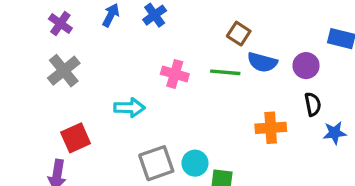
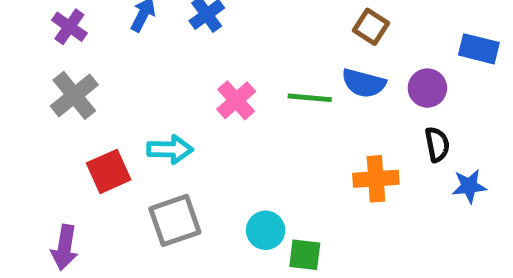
brown square: (239, 34) -> (371, 27), moved
pink cross: (175, 74) -> (236, 100), turned 32
red square: (76, 138) -> (109, 171), moved
gray square: (156, 163) -> (175, 220), moved

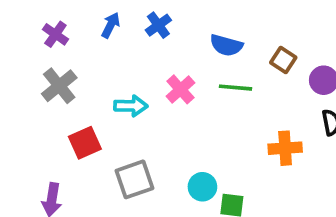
brown square: (371, 27) -> (283, 60), moved
blue semicircle: (364, 83) -> (226, 45), moved
cyan arrow: (170, 149) -> (131, 106), moved

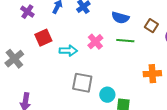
gray cross: (59, 86) -> (14, 59), moved
red square: (85, 143) -> (43, 38), moved
gray square: (134, 179) -> (82, 83), moved, turned 30

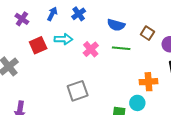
cyan arrow: (68, 51) -> (63, 39), moved
gray square: (82, 83) -> (78, 91), turned -30
cyan circle: (107, 95) -> (137, 103), moved

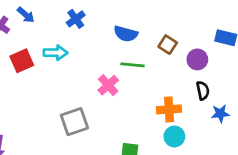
blue arrow: (52, 14) -> (26, 15), moved, turned 104
pink cross: (91, 49) -> (108, 85), moved
cyan circle: (137, 103) -> (174, 136), moved

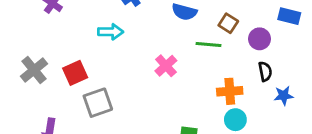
red square: (22, 61) -> (75, 73), moved
green line: (132, 65) -> (208, 45), moved
gray square: (74, 122) -> (98, 103), moved

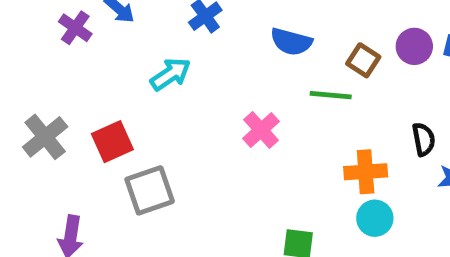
cyan arrow: (111, 32) -> (170, 74), turned -35
purple circle: (259, 39) -> (414, 46), moved

